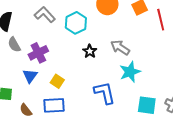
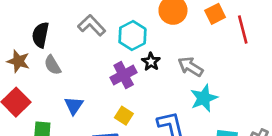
black star: (90, 51) -> (151, 62), moved
purple cross: (38, 53) -> (124, 75), moved
yellow square: (57, 81) -> (124, 116), moved

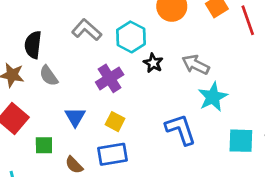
purple cross: (124, 75) -> (110, 78), moved
yellow square: (124, 116) -> (115, 122), moved

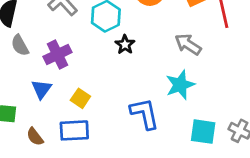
gray arrow: (196, 65) -> (188, 44), moved
purple cross: (110, 78) -> (58, 54), moved

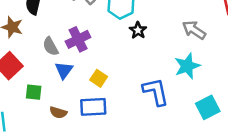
gray semicircle: (20, 45) -> (51, 46), moved
cyan square: (203, 132) -> (208, 107), turned -35
brown semicircle: (35, 137) -> (58, 113), turned -35

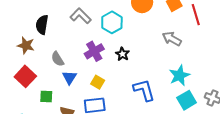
black star: (138, 30) -> (122, 54), moved
purple cross: (78, 39) -> (94, 51), moved
cyan star: (187, 66) -> (179, 75), moved

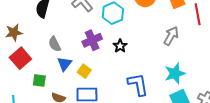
gray arrow: (172, 39) -> (171, 36), turned 84
brown star: (26, 45) -> (14, 33), moved, turned -30
yellow square: (98, 82) -> (84, 71), moved

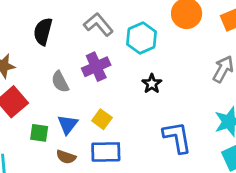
purple cross: (92, 40) -> (96, 67), moved
blue triangle: (64, 64) -> (68, 124), moved

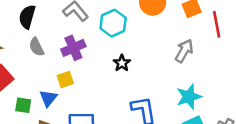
gray semicircle: (60, 82) -> (36, 47), moved
yellow square: (102, 119) -> (65, 79), moved, turned 35

